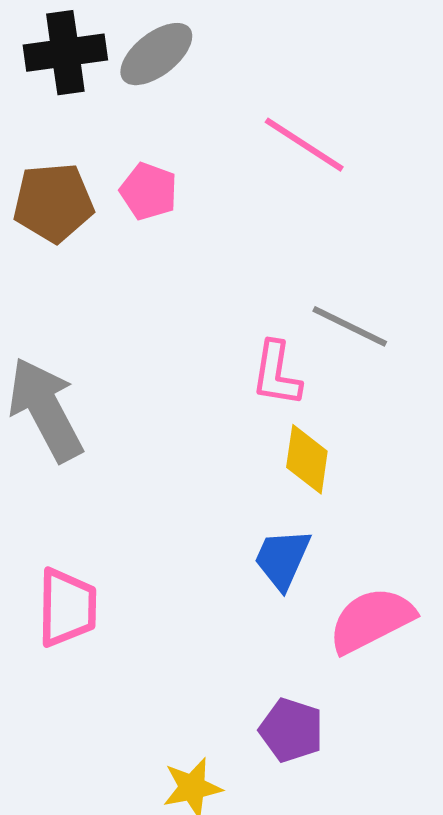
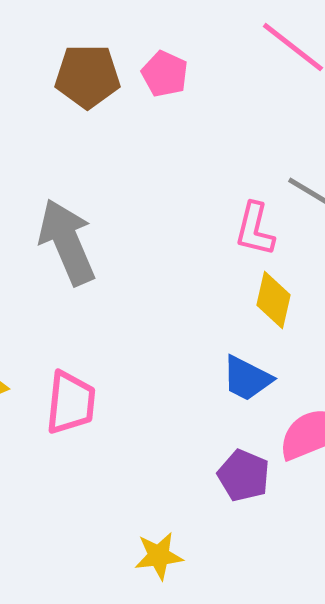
blue trapezoid: (282, 559) -> (247, 378), turned -92
purple pentagon: (291, 730) -> (244, 475), moved

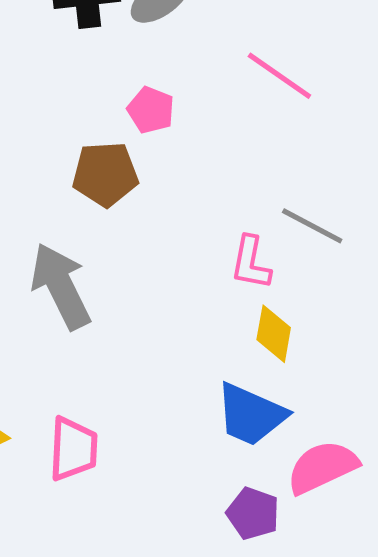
brown pentagon: (87, 76) -> (105, 174), moved
blue trapezoid: (247, 378) -> (251, 415), size x1.4

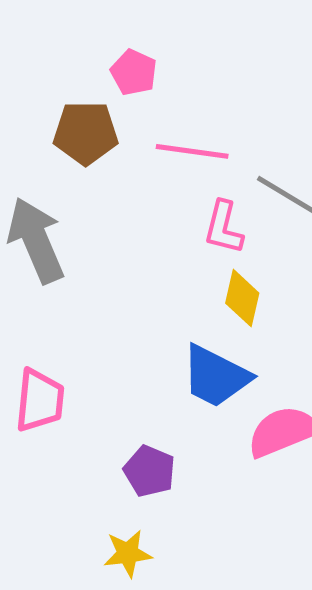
pink line: (279, 76) -> (192, 151), moved, turned -30
purple pentagon: (253, 513) -> (149, 471), moved

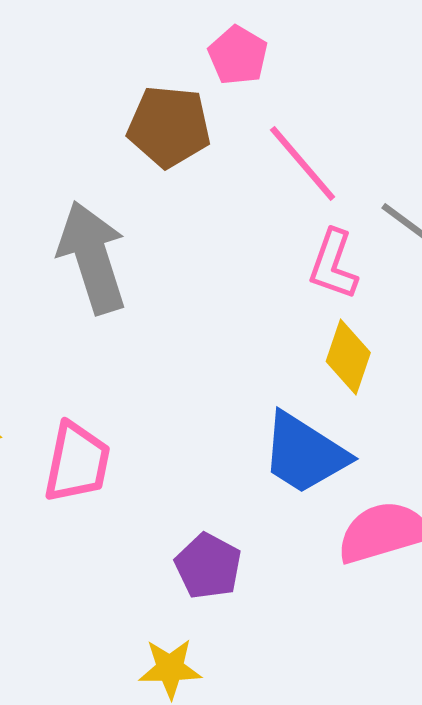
pink line: (192, 151) -> (303, 163), turned 36

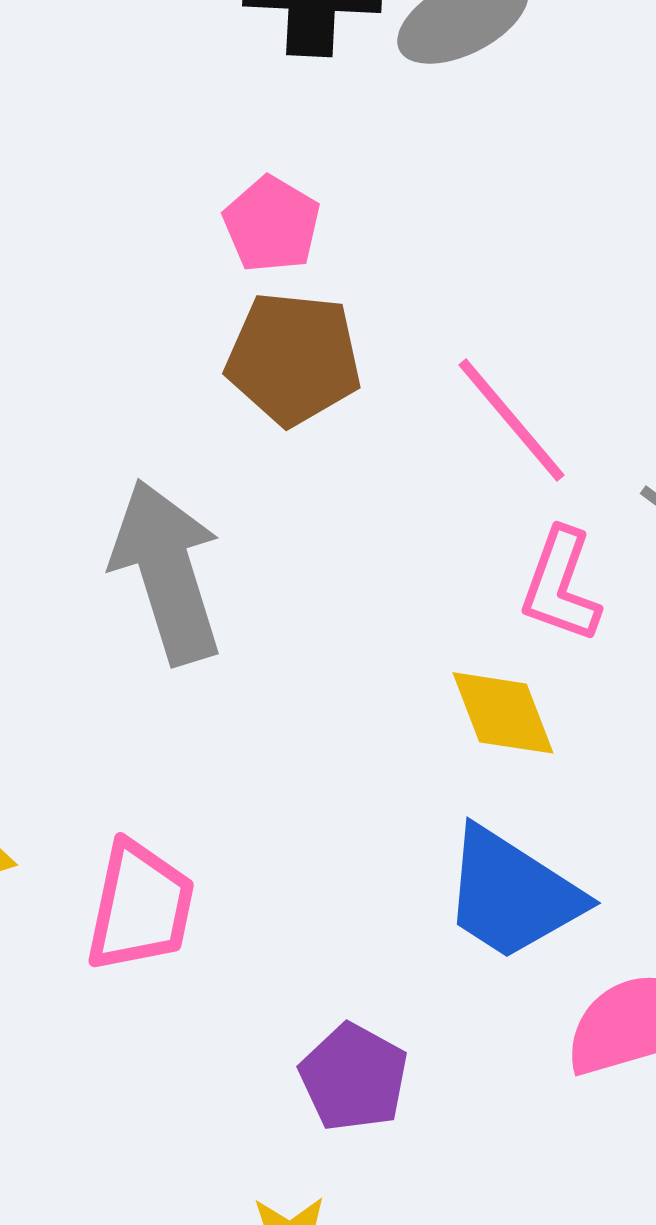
pink pentagon: (238, 55) -> (272, 224), moved
yellow diamond: (348, 357) -> (503, 713), moved, turned -40

